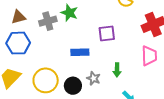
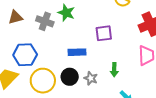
gray cross: (48, 21) -> (45, 21), turned 36
blue hexagon: (18, 43) -> (25, 55), moved
black circle: (73, 86) -> (70, 77), moved

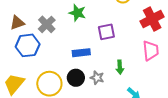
green star: (66, 13) -> (77, 13), moved
gray cross: (45, 21) -> (47, 24), turned 30
blue hexagon: (25, 55) -> (28, 45), moved

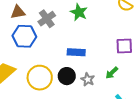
purple square: (106, 32) -> (124, 46), moved
green arrow: (120, 67) -> (112, 73), turned 40

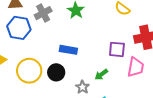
gray star: (88, 79) -> (82, 87), moved

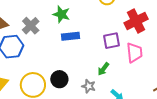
blue rectangle: (68, 50) -> (71, 36), moved

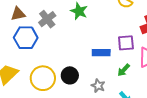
blue rectangle: (71, 36) -> (101, 53), moved
green arrow: (103, 69) -> (124, 70), moved

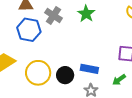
gray cross: (47, 19) -> (53, 15), turned -30
blue rectangle: (101, 53) -> (89, 69), moved

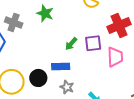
green arrow: (119, 80) -> (71, 44), moved

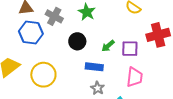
pink trapezoid: (115, 57) -> (135, 77), moved
black circle: (38, 78) -> (77, 41), moved

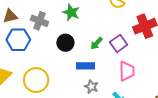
purple square: (130, 49) -> (119, 43), turned -30

